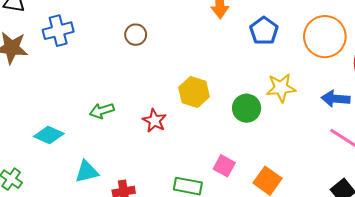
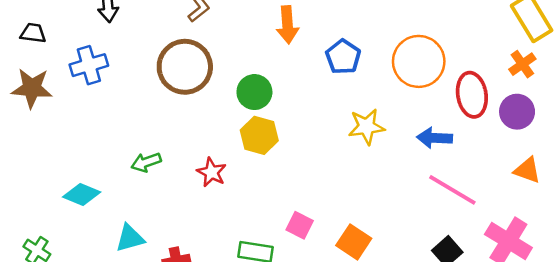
brown circle: (136, 35) -> (185, 67), size x2.0
green circle: (247, 108) -> (254, 92), moved

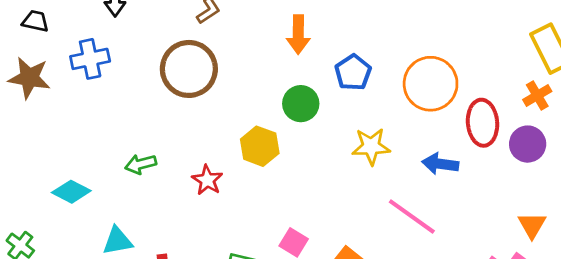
green circle: (254, 92) -> (301, 104), moved
orange triangle: (527, 170) -> (532, 225), moved, turned 36
pink line: (452, 190) -> (412, 216), moved

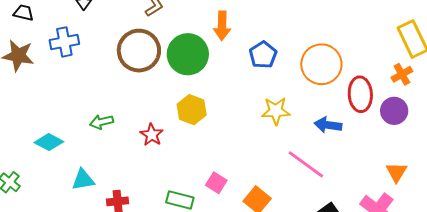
green circle: (301, 104) -> (188, 54), moved, size x1.5

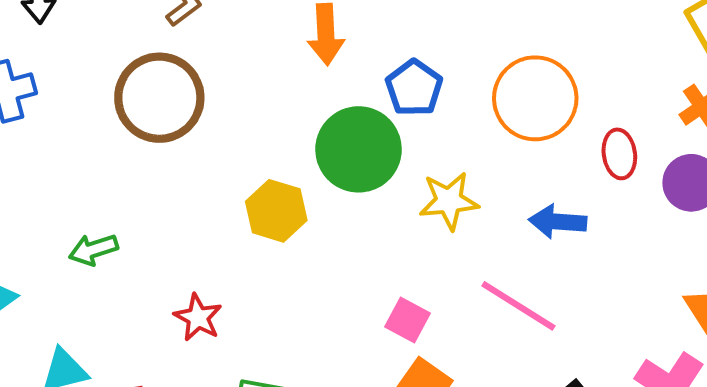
green circle: (188, 54) -> (359, 149), moved
red ellipse: (360, 94) -> (619, 154), size x0.7
red star: (152, 135) -> (198, 318), moved
pink square: (216, 183) -> (408, 320), moved

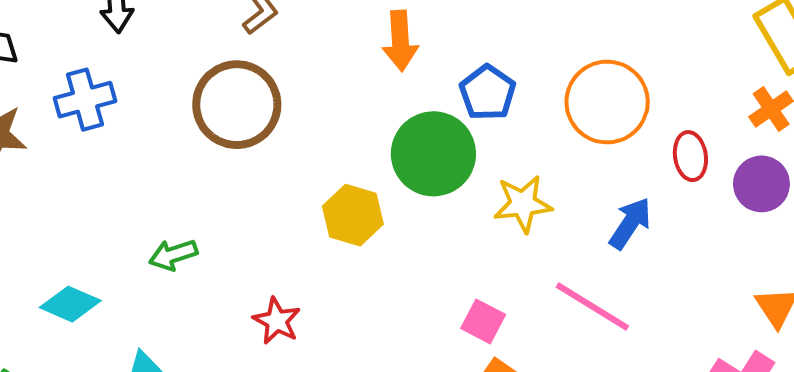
blue arrow: (558, 222) -> (630, 223), turned 120

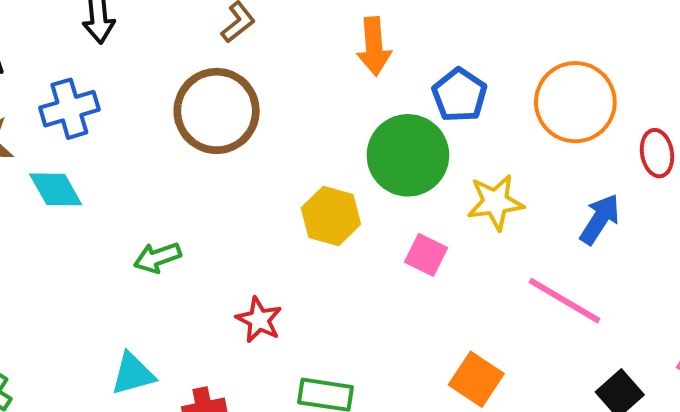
cyan diamond: (70, 304) -> (56, 189), moved, turned 38
pink square: (483, 321) -> (426, 255), moved

